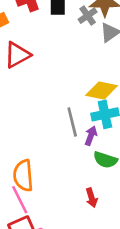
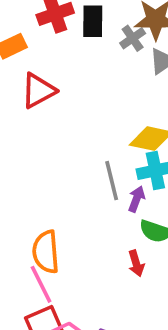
red arrow: (92, 198) -> (136, 263), moved

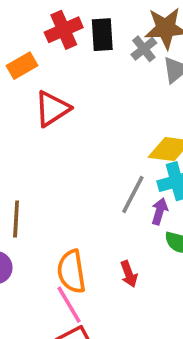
gray line: (112, 181) -> (133, 194), turned 45
red arrow: (136, 263) -> (129, 274), moved

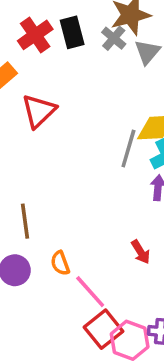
gray line: (133, 194) -> (128, 148), moved
orange semicircle: (71, 271) -> (60, 263), moved, size x0.6

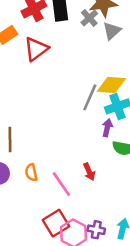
red triangle: (39, 111) -> (36, 49), moved
pink line: (90, 292) -> (61, 184), moved

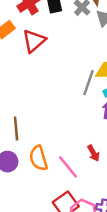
orange semicircle: (31, 172) -> (39, 158), size x1.5

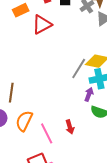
orange semicircle: (39, 158) -> (24, 121), turned 30

